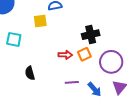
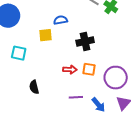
black cross: (91, 35) -> (85, 41), moved
orange square: (84, 54) -> (89, 69), turned 32

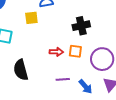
black cross: (85, 41) -> (81, 26), moved
black semicircle: (34, 87) -> (21, 70), size x1.5

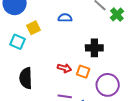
yellow square: (31, 18) -> (33, 28), moved, turned -32

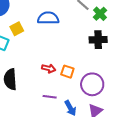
blue semicircle: (65, 18) -> (48, 18), size x1.5
black cross: (94, 48) -> (98, 40), moved

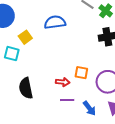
red arrow: (49, 68) -> (63, 82), moved

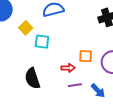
cyan square: (12, 54) -> (42, 42), moved

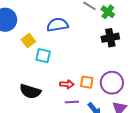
orange square: (86, 56) -> (87, 82), moved
black semicircle: (32, 78) -> (30, 91), turned -60

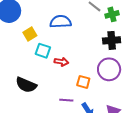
green cross: (108, 12) -> (112, 14), turned 32
purple circle: (112, 83) -> (109, 69), moved
red arrow: (67, 84) -> (61, 62), moved

